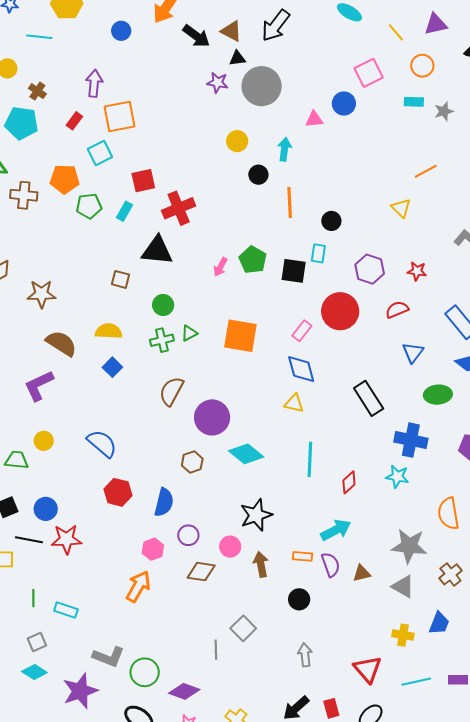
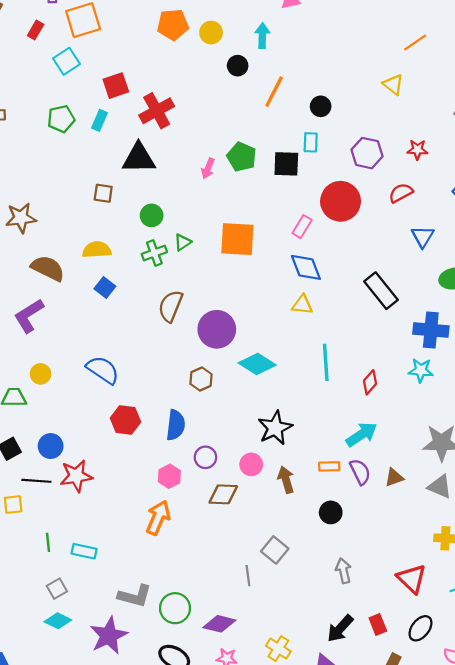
orange pentagon: (65, 179) -> (173, 25), moved
orange line: (290, 203) -> (274, 92), turned 36

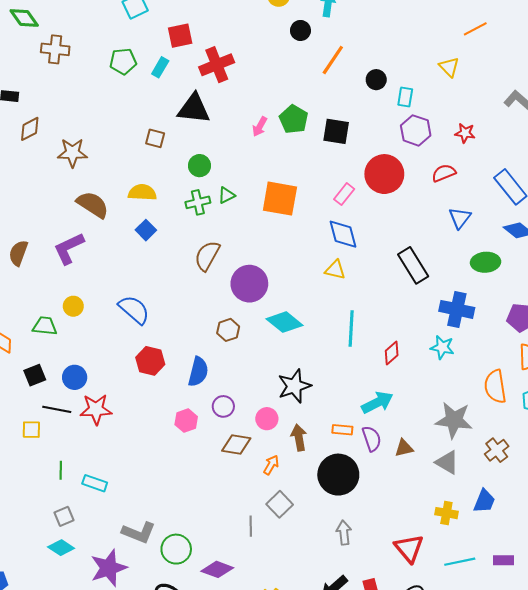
cyan rectangle: (311, 142) -> (405, 97), moved
black circle: (331, 512) -> (338, 475), size x1.8
orange arrow: (158, 518) -> (271, 465), moved, size x0.6

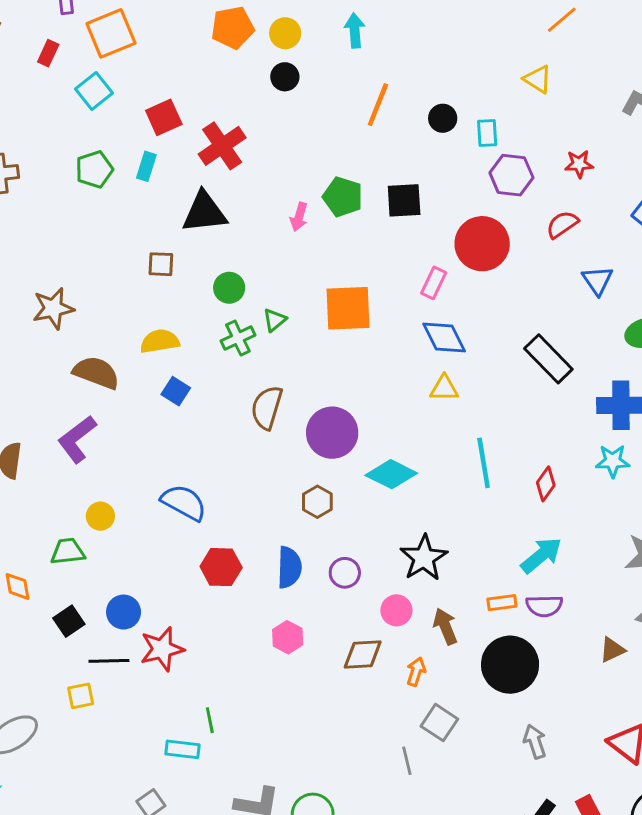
black circle: (300, 30) -> (285, 77), moved
purple circle: (223, 406) -> (345, 573), moved
purple semicircle: (372, 439) -> (544, 606), turned 120
brown triangle: (404, 448) -> (612, 650), moved
green line: (61, 470) -> (210, 720), moved

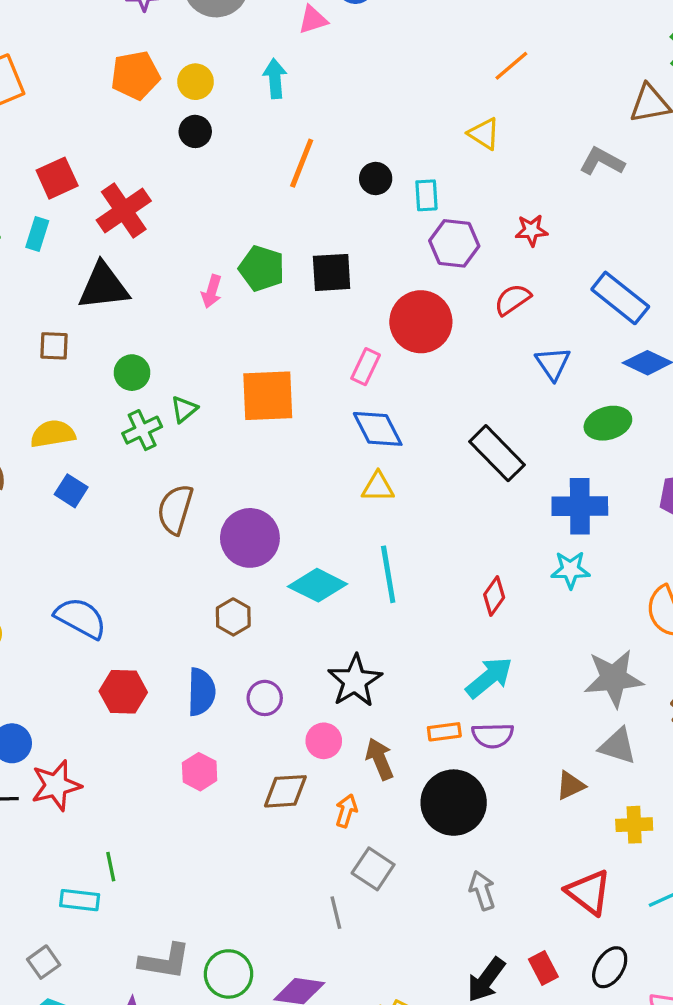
cyan line: (484, 463) -> (388, 574), moved

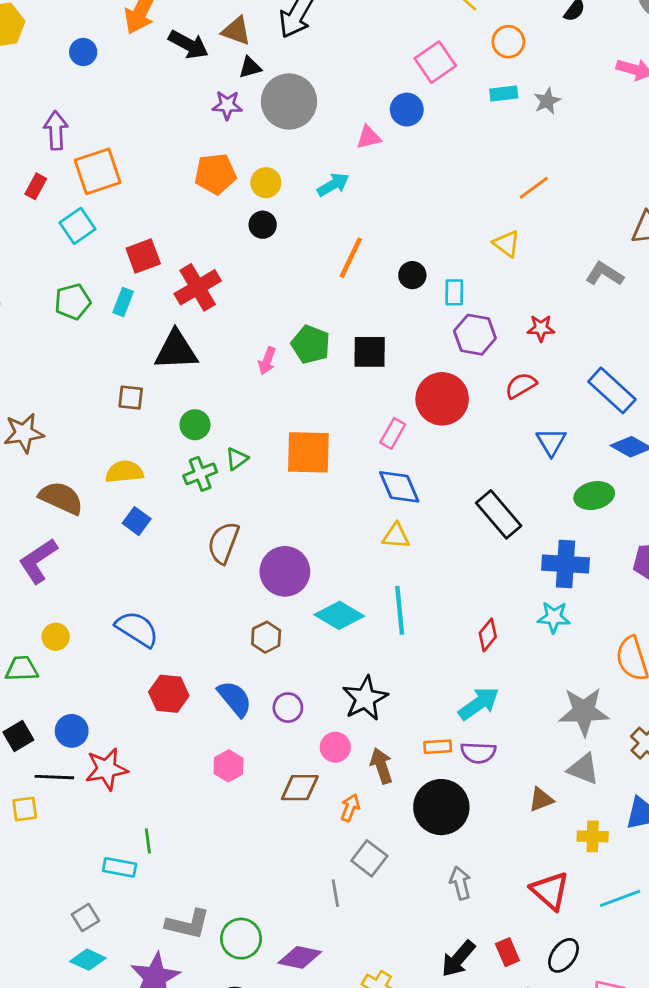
cyan arrow: (275, 78) -> (333, 185), turned 60
blue semicircle: (201, 692) -> (235, 699), turned -45

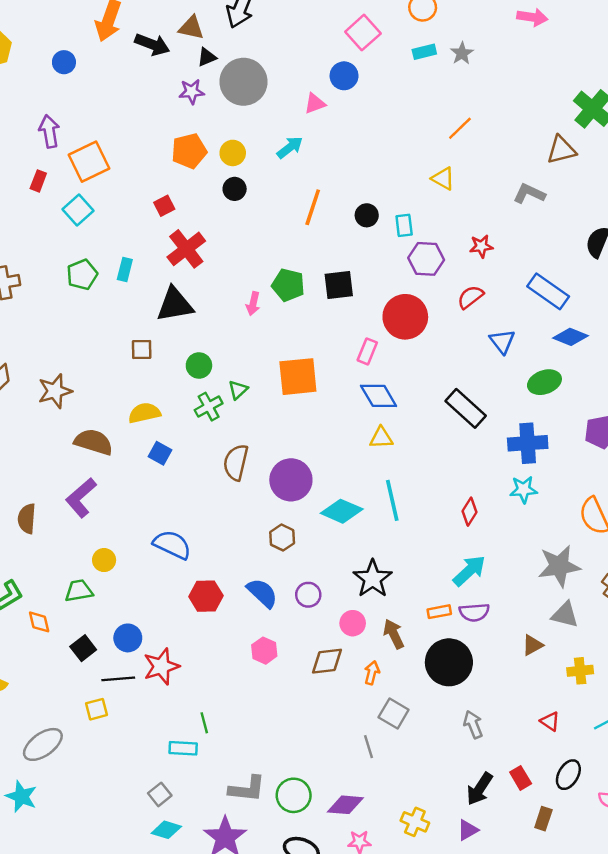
red square: (143, 256) -> (164, 206), moved, size x0.7
red triangle: (550, 891) -> (550, 721), size x0.6

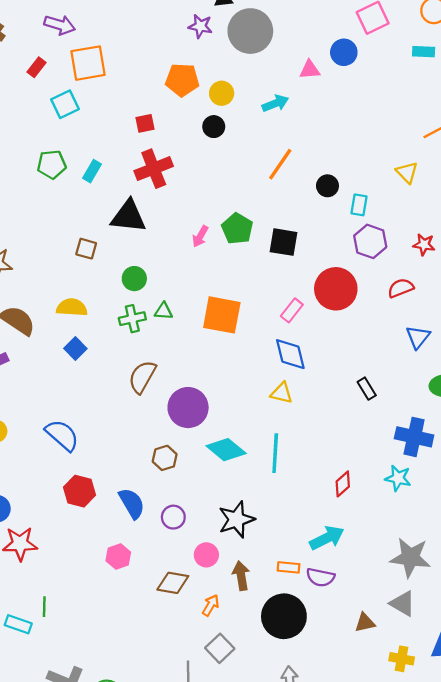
purple arrow: (49, 131) -> (60, 25), turned 100
green triangle: (238, 390) -> (164, 311), turned 30
black rectangle: (466, 408) -> (367, 389), size x0.6

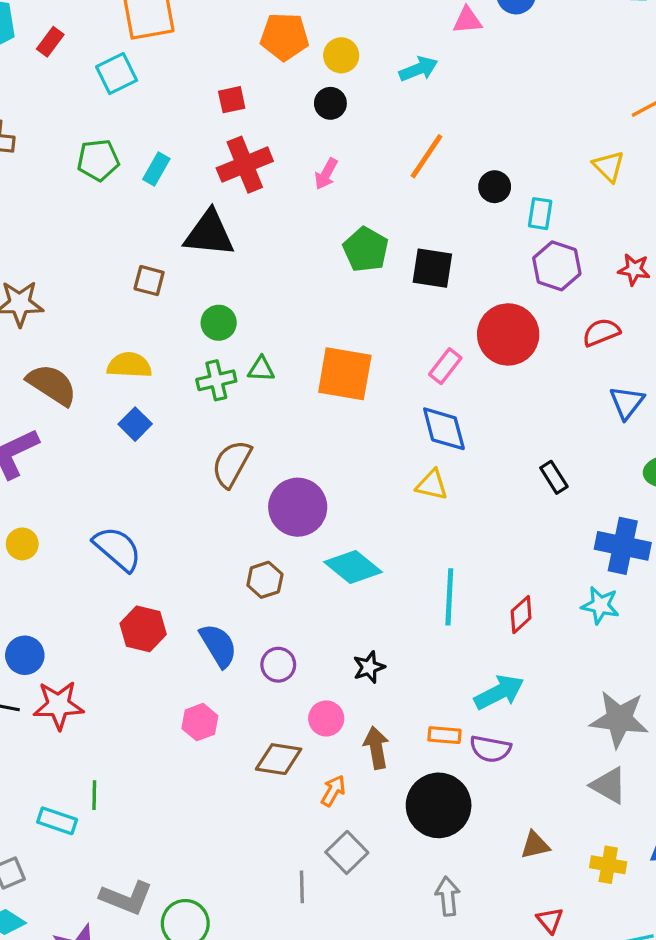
red rectangle: (36, 67) -> (50, 42), moved
pink arrow: (200, 236) -> (326, 174), moved
cyan line: (275, 453) -> (449, 597), moved
black star: (236, 519) -> (369, 667), size x0.6
brown triangle: (365, 623) -> (535, 845), moved

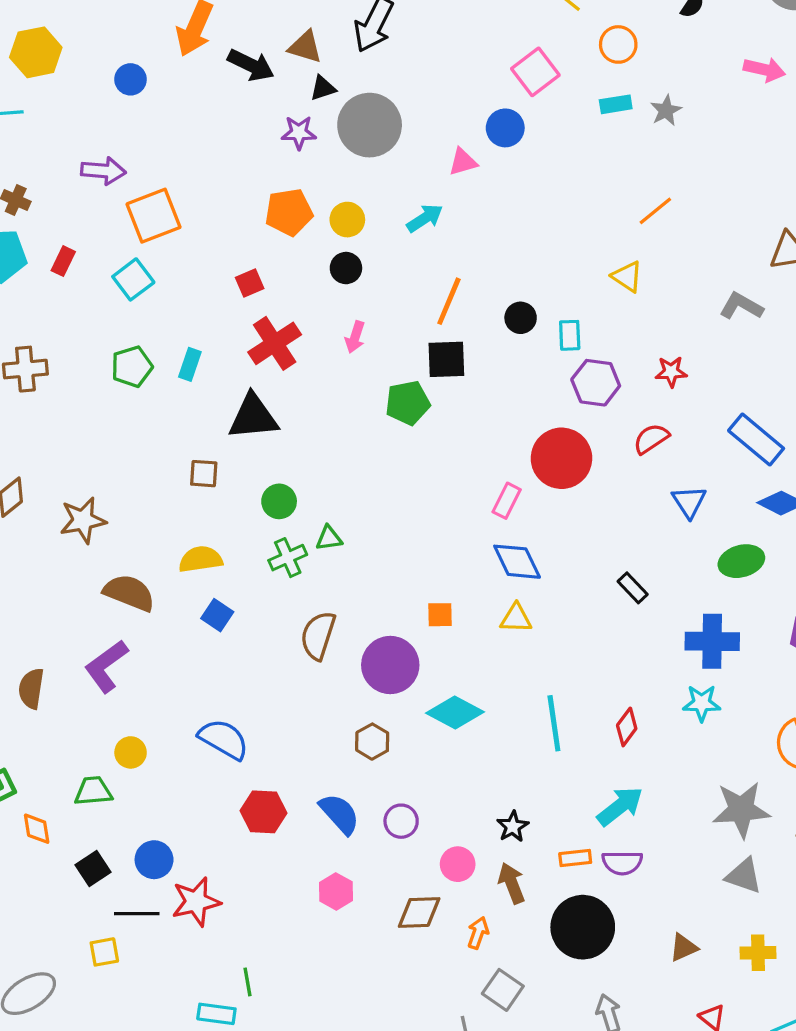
green pentagon: (366, 250) -> (408, 403), turned -30
black square: (432, 268) -> (446, 359), moved
orange square: (345, 374) -> (440, 615), moved, size x0.5
black star: (369, 667) -> (513, 827), moved

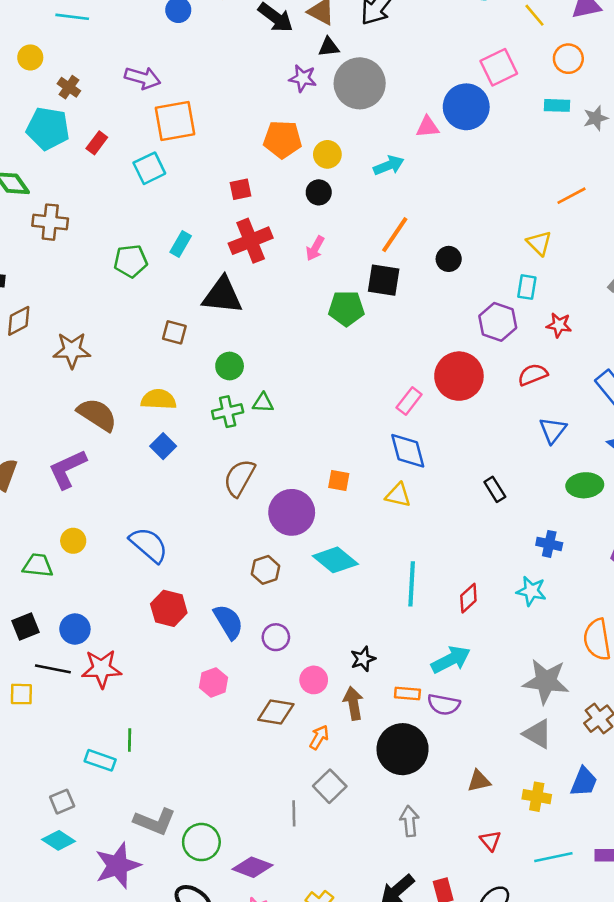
blue circle: (505, 128) -> (466, 107), size x1.5
cyan rectangle: (570, 335) -> (527, 287), moved
green pentagon: (132, 367) -> (131, 261), moved
blue cross: (712, 641) -> (549, 544), size x0.6

